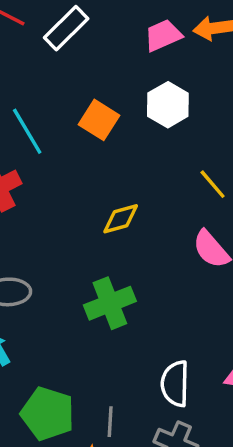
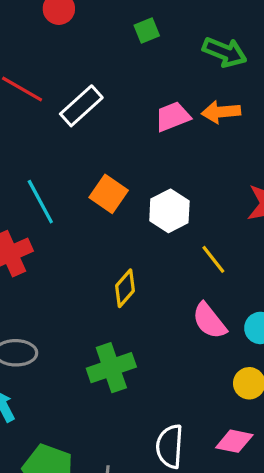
white hexagon: (168, 105) -> (169, 211), moved
yellow diamond: (121, 219) -> (125, 288), turned -36

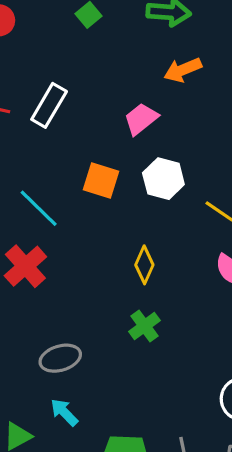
pink trapezoid: (173, 117) -> (141, 119), moved
green cross: (111, 368) -> (144, 326), moved, size x0.7

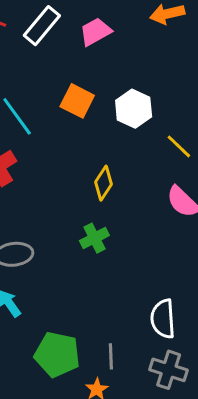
pink trapezoid: (141, 119) -> (95, 32), moved

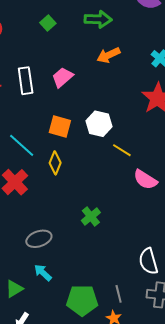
white rectangle: (42, 26) -> (26, 81), turned -36
yellow line: (179, 146) -> (122, 150), moved
yellow diamond: (104, 183) -> (55, 163), moved

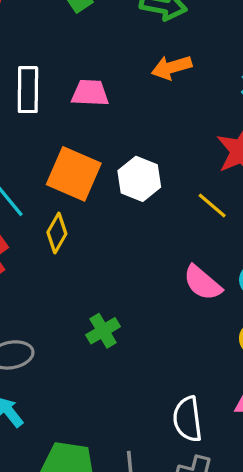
pink trapezoid: (63, 77) -> (90, 93), turned 35
orange square: (60, 126) -> (74, 174), size x1.4
yellow line: (122, 150) -> (212, 205), moved

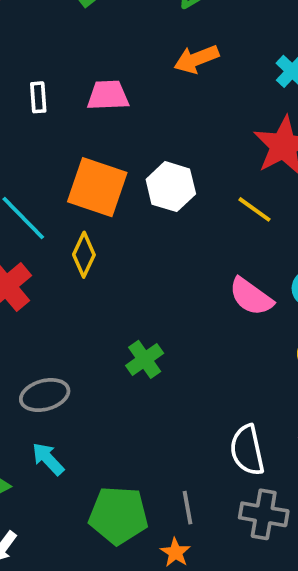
white rectangle: (28, 90) -> (38, 97), size x0.6

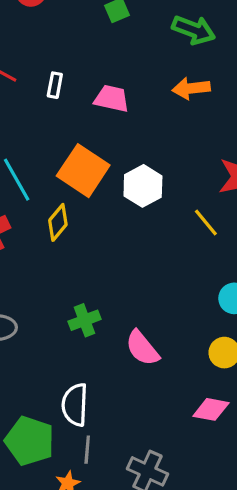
pink semicircle: (251, 297) -> (142, 348), moved
white semicircle: (247, 450) -> (75, 405), moved

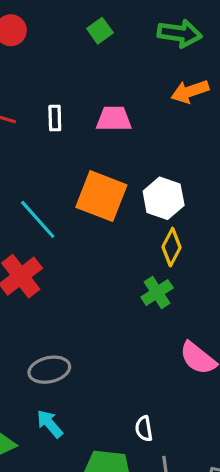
yellow diamond: (58, 222) -> (172, 247), moved
green cross: (84, 320) -> (157, 293), moved
white semicircle: (75, 405) -> (144, 429), size x0.6

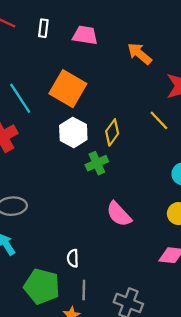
orange arrow: (190, 92) -> (139, 54), moved, turned 50
white hexagon: (164, 198) -> (73, 132), moved

